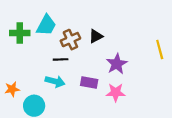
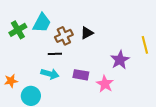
green cross: (20, 33) -> (18, 30), turned -30
purple star: (117, 64) -> (120, 60), moved
pink star: (116, 92) -> (105, 84), turned 30

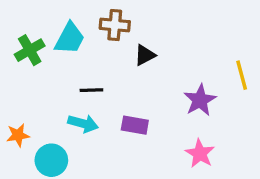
brown cross: (64, 36) -> (115, 25), moved, turned 30
pink star: (105, 84) -> (200, 154), moved

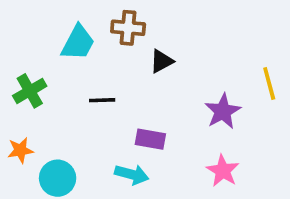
green cross: (30, 50) -> (30, 91), moved
cyan arrow: (83, 123) -> (132, 174), moved

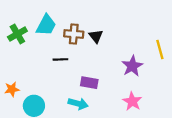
brown cross: (128, 28) -> (74, 34), moved
black triangle: (161, 61) -> (96, 36), turned -40
green cross: (30, 91) -> (17, 34), moved

